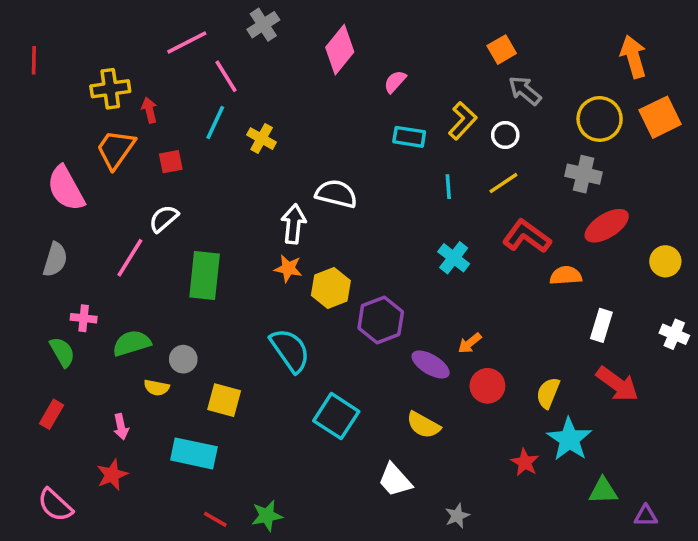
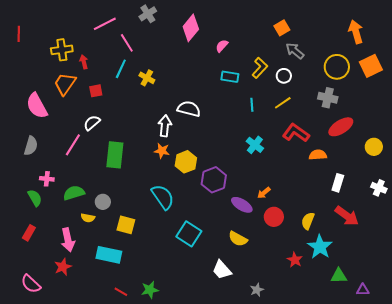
pink arrow: (121, 427) -> (68, 240), size x1.6

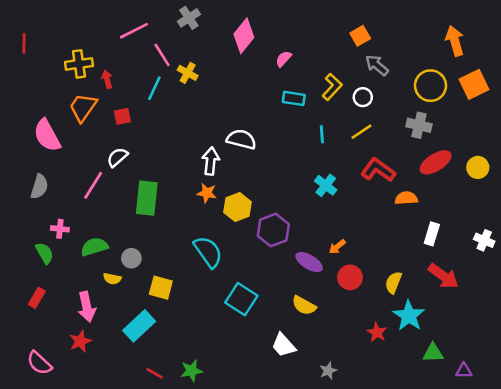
yellow cross: (147, 78) -> (188, 73), moved
yellow circle: (374, 147) -> (478, 167), moved
cyan rectangle: (109, 255) -> (139, 326), turned -55

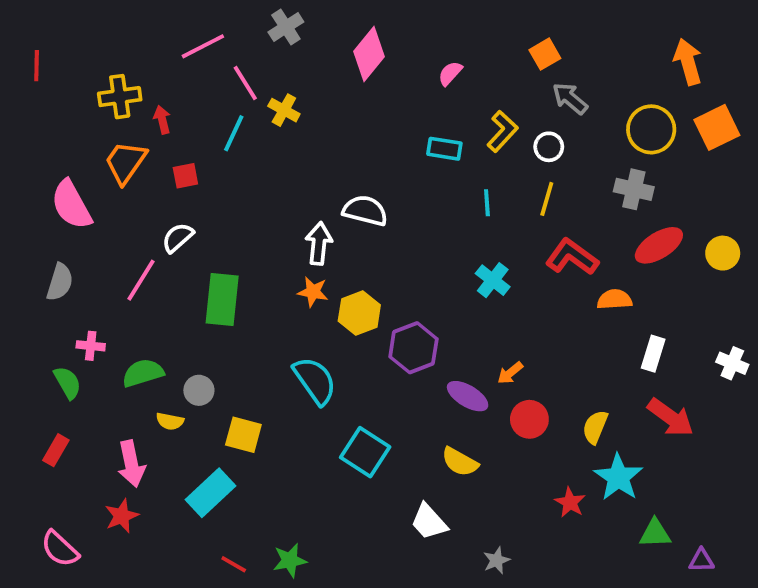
pink semicircle: (284, 59) -> (450, 73), moved
yellow line: (361, 132) -> (547, 199), turned -40

